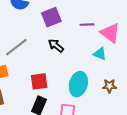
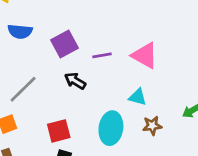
purple line: (87, 25) -> (102, 55), moved
cyan triangle: (100, 54) -> (138, 97), moved

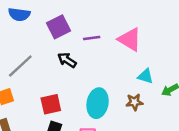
cyan triangle: (138, 97) -> (146, 76), moved

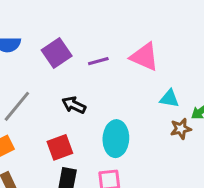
black arrow: (67, 60) -> (74, 105), moved
brown star: (134, 102) -> (181, 129), moved

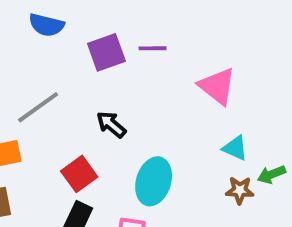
purple line: (98, 61) -> (153, 48), moved
red square: (60, 147) -> (79, 174), turned -30

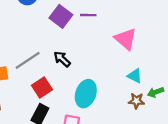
purple square: (106, 52) -> (61, 16), turned -35
gray line: (38, 107) -> (28, 60), moved

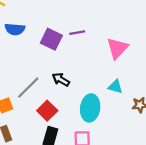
pink triangle: (125, 39) -> (117, 48), turned 45
cyan triangle: (135, 76) -> (115, 87), moved

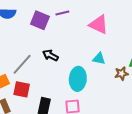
pink triangle: (117, 48) -> (99, 25), turned -45
red square: (47, 111) -> (22, 89), moved, turned -30

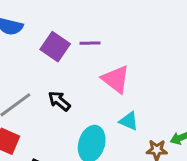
pink triangle: (99, 25) -> (116, 79), moved

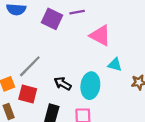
black arrow: (59, 101) -> (63, 84), moved

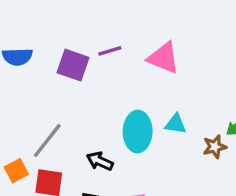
pink triangle: (100, 35) -> (164, 58), moved
cyan ellipse: (90, 86) -> (138, 132), moved

